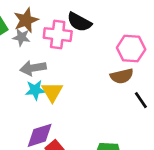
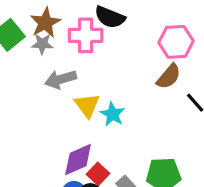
brown semicircle: (122, 76) -> (169, 76), turned -30
cyan star: (35, 90) -> (112, 114), moved, turned -30

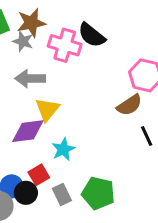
cyan star: (112, 114) -> (63, 149), moved
purple diamond: (78, 159) -> (28, 131), moved

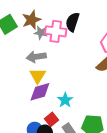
black semicircle: (92, 35) -> (73, 22), turned 78
gray star: (23, 41) -> (41, 33), moved
yellow triangle: (47, 109) -> (38, 76), moved

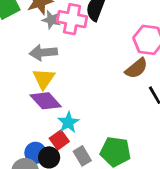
purple diamond: (40, 92) -> (46, 101), turned 60
cyan star: (65, 100) -> (68, 122), moved

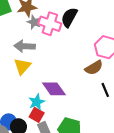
purple diamond: (46, 101) -> (54, 89), moved
red square: (59, 140) -> (37, 115), moved, turned -32

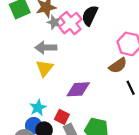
pink cross: (50, 24) -> (70, 23), turned 35
purple diamond: (54, 89) -> (78, 89), turned -55
cyan star: (37, 102) -> (38, 108), moved

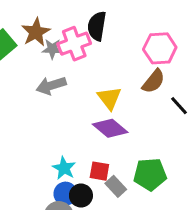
pink cross: (70, 23) -> (74, 44), turned 35
yellow triangle: (45, 68) -> (109, 98), moved
purple diamond: (78, 89) -> (110, 128), turned 60

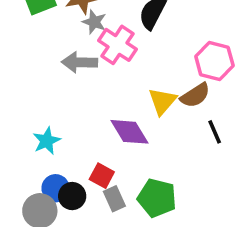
pink cross: (74, 44) -> (118, 45), moved, turned 36
yellow triangle: (109, 98) -> (162, 101), moved
cyan star: (64, 168) -> (47, 141), moved

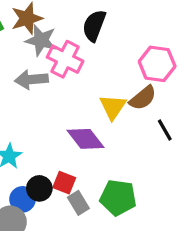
gray star: (94, 22) -> (41, 40), size x1.4
black circle: (72, 196) -> (39, 188), moved

